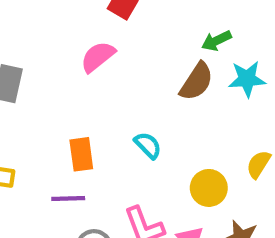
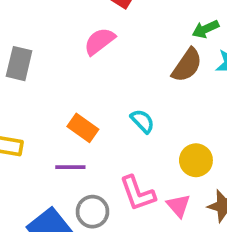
orange rectangle: (81, 154) -> (83, 128), turned -48

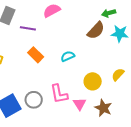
cyan semicircle: (142, 121) -> (68, 56), turned -80
purple line: (70, 167) -> (28, 28), moved

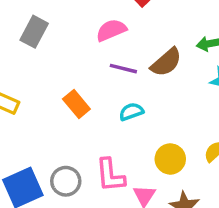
purple line: (28, 28) -> (123, 69), moved
brown semicircle: (96, 31) -> (166, 62), moved

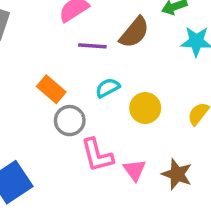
yellow circle: (170, 159) -> (145, 108), moved
gray circle: (66, 181) -> (70, 121), moved

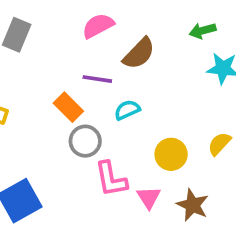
brown semicircle: (134, 32) -> (139, 53), moved
purple line: (92, 46) -> (97, 79), moved
yellow circle: (145, 108) -> (171, 154), moved

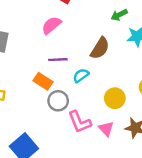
brown semicircle: (139, 53) -> (100, 48), moved

